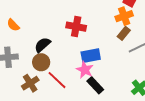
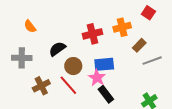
orange cross: (124, 16) -> (122, 27), moved
red cross: (76, 27) -> (92, 34), turned -30
brown circle: (41, 62) -> (73, 66), moved

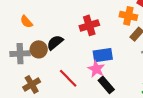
orange cross: (122, 27) -> (128, 16), moved, turned 30
brown circle: (73, 66) -> (39, 49), moved
brown cross: (41, 86) -> (32, 84), moved

